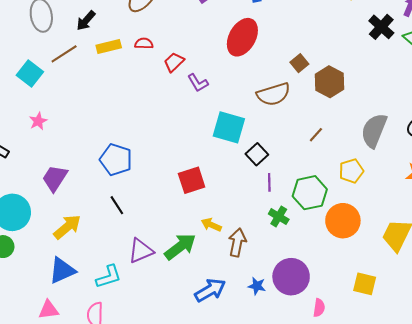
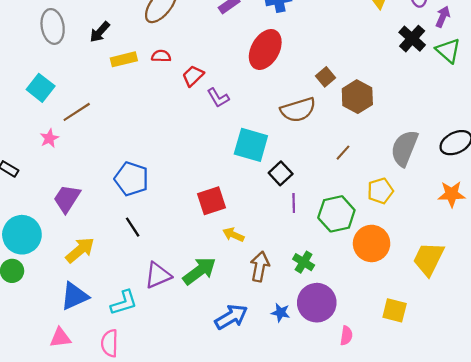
brown line: (64, 54) -> (77, 112), moved
green cross: (279, 217) -> (304, 262), moved
yellow arrow: (211, 225) -> (233, 235), moved

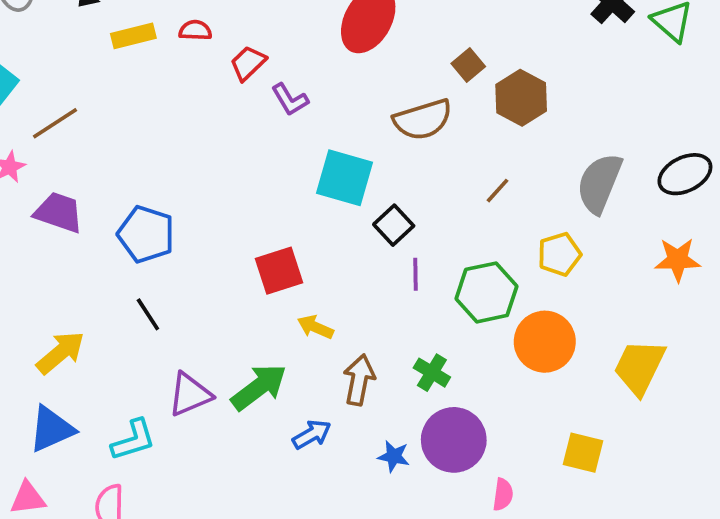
purple trapezoid: (67, 199) -> (59, 212), moved, turned 76
blue arrow: (231, 317) -> (312, 434), moved, size x0.7

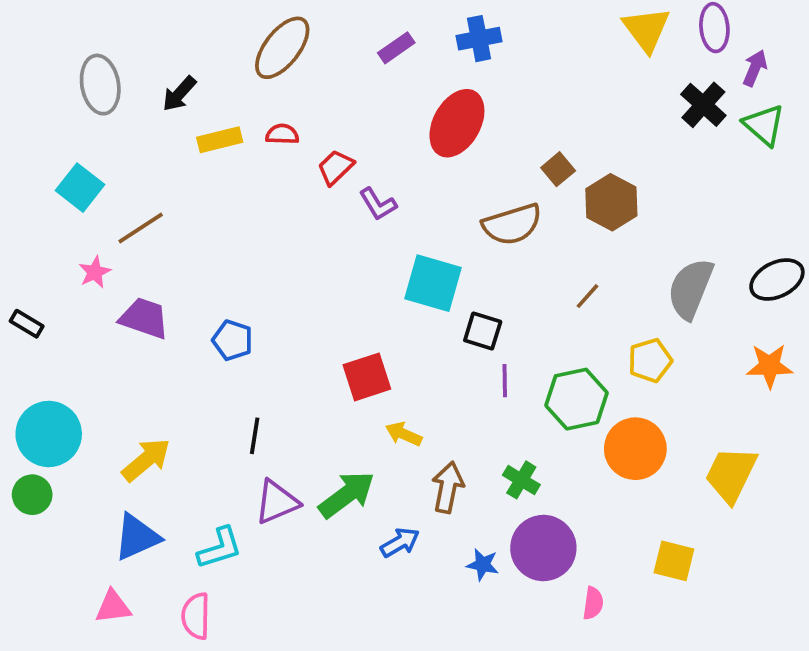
black square: (394, 225) -> (483, 331), turned -30
blue pentagon: (146, 234) -> (233, 340), size x0.7
black line: (148, 314) -> (255, 436), moved, turned 42

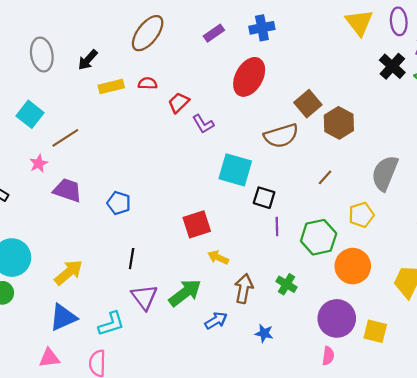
brown square: (558, 169) -> (308, 104), size x1.4
purple triangle: (277, 502) -> (144, 297), turned -44
purple circle: (543, 548) -> (337, 318), moved

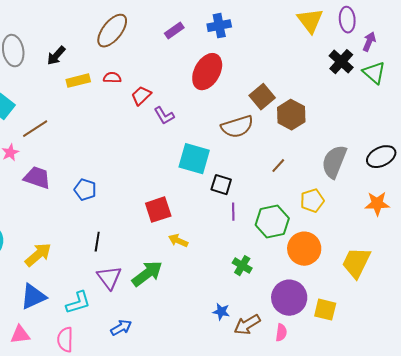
brown arrow: (244, 289) -> (247, 325), moved, turned -132
blue arrow: (216, 321) -> (121, 328), moved

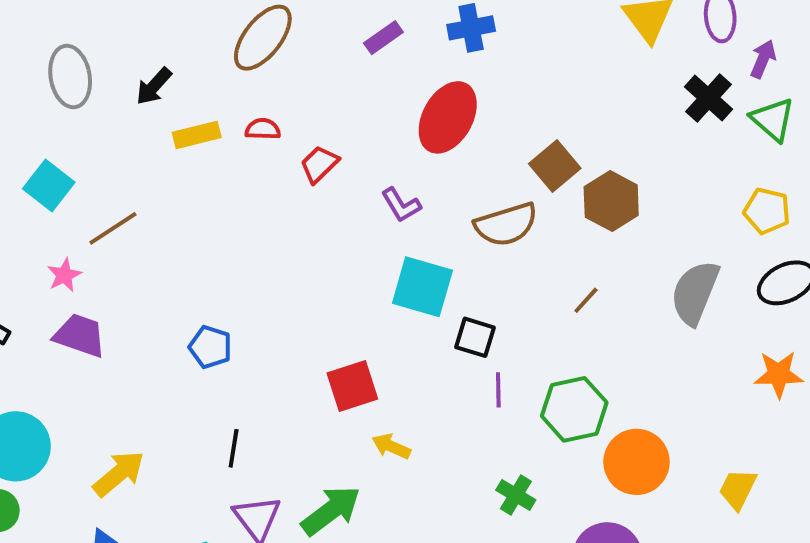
purple L-shape: (164, 116) -> (401, 205), moved
purple trapezoid: (37, 178) -> (80, 335), moved
yellow pentagon: (312, 201) -> (767, 211), moved, turned 30
yellow trapezoid: (356, 263) -> (738, 489), size x0.7

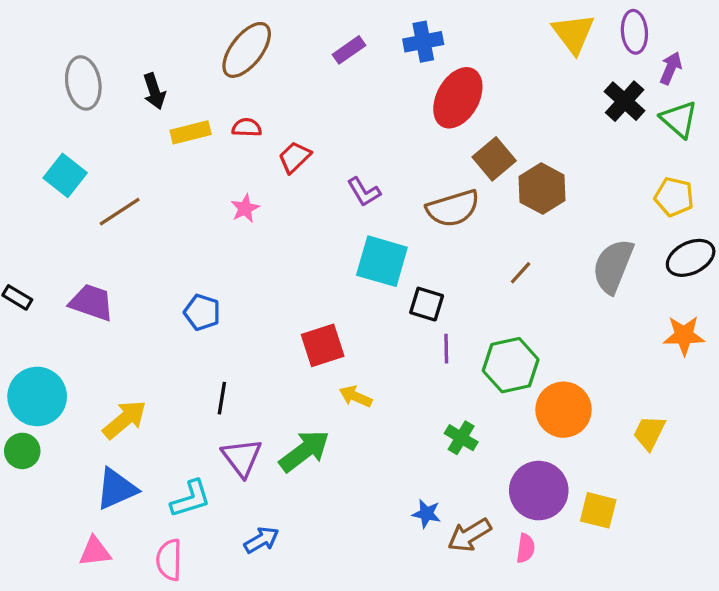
black arrow: (154, 86) -> (154, 91), turned -60
red ellipse: (448, 117) -> (458, 98), moved
pink star: (64, 275) -> (245, 208), moved

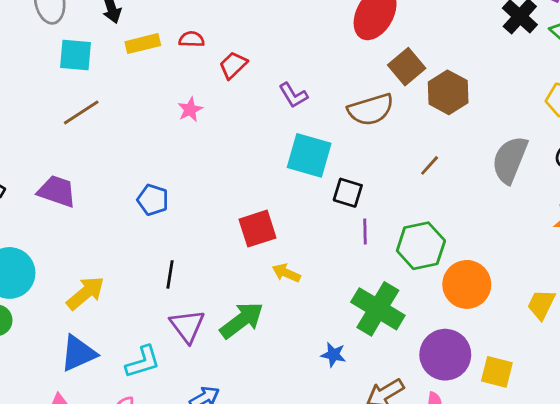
cyan square: (65, 175) -> (75, 55), moved, turned -33
green cross: (461, 438) -> (378, 309), size x1.8
blue star: (427, 514) -> (333, 355), moved

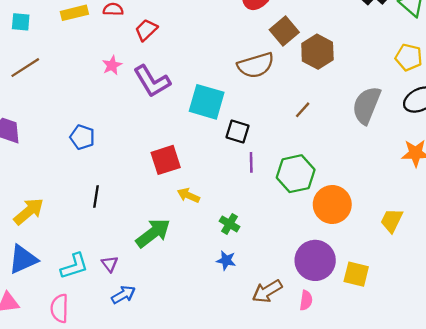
cyan square: (75, 55) -> (21, 22), size x0.7
purple L-shape: (293, 95) -> (152, 81), moved, size x1.6
green cross: (378, 309) -> (230, 224), moved, size x0.5
purple triangle: (187, 326) -> (110, 264), moved, size x0.6

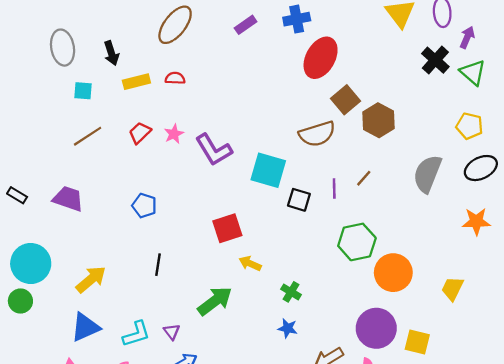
red trapezoid: (146, 30) -> (140, 133), moved
purple line: (251, 162) -> (334, 188), moved

